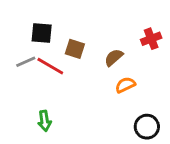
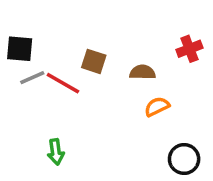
black square: (42, 33) -> (20, 49), moved
brown semicircle: (114, 57) -> (142, 72), turned 42

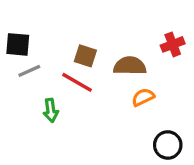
brown semicircle: (142, 72) -> (130, 66), size x1.4
red line: (63, 83) -> (77, 82), moved
green arrow: (56, 152) -> (51, 110), moved

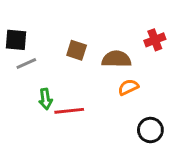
red line: (77, 82) -> (69, 111), moved, turned -36

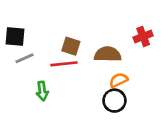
red line: (69, 111) -> (64, 64), moved
black circle: (150, 130) -> (114, 101), moved

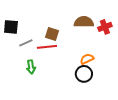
brown semicircle: (108, 54) -> (84, 22), moved
gray line: (24, 58) -> (26, 43), moved

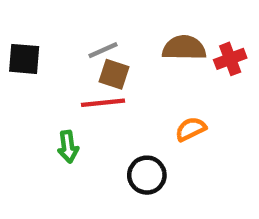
gray line: (26, 43) -> (103, 50), moved
black circle: (84, 74) -> (147, 175), moved

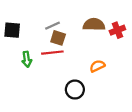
green arrow: (68, 147) -> (27, 59), moved

